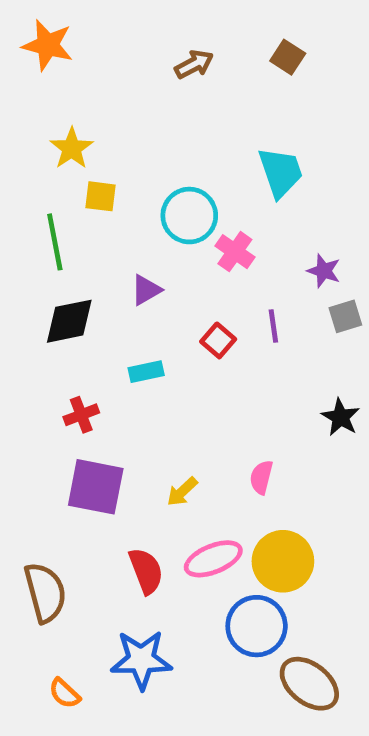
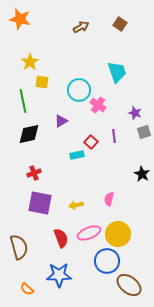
cyan rectangle: (146, 372) -> (77, 155), moved
yellow arrow: (182, 492) -> (76, 205), turned 32

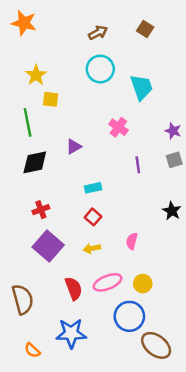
cyan circle: (79, 90) -> (100, 69), moved
purple star: (135, 113) -> (173, 131), moved
red square: (91, 142) -> (93, 217), moved
purple square: (40, 203) -> (48, 246), turned 30
yellow circle: (118, 234) -> (143, 284), size x0.6

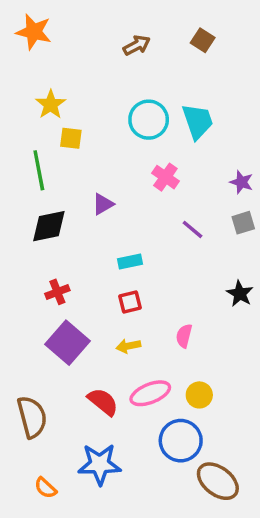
cyan circle: (100, 69) -> (149, 120), moved
purple line: (138, 165) -> (193, 229), turned -42
red square: (93, 217) -> (130, 302), turned 35
red semicircle: (74, 288) -> (103, 402), turned -30

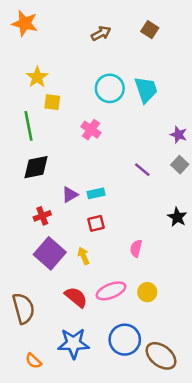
pink cross: (165, 177) -> (91, 130), moved
purple triangle: (103, 204) -> (70, 195), moved
gray square: (243, 223) -> (180, 165), turned -30
yellow arrow: (128, 346) -> (84, 256), moved, turned 78
blue circle: (181, 441) -> (125, 340), moved

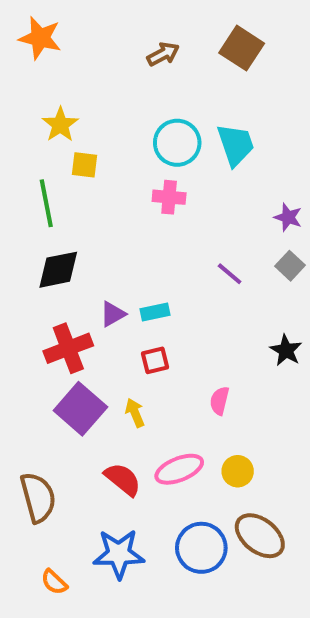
brown square: (150, 30) -> (242, 48), size x1.5
pink cross: (91, 130) -> (169, 197), moved, turned -30
red cross: (42, 216) -> (68, 348), size x1.6
brown ellipse: (161, 356) -> (260, 536), moved

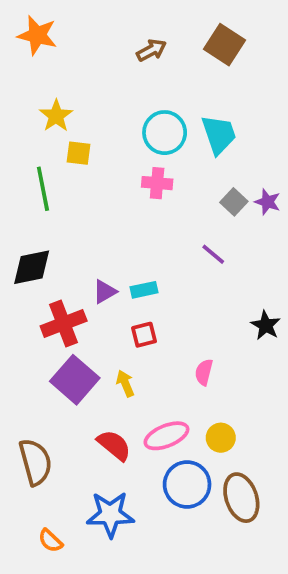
gray square: (290, 266) -> (234, 202), moved
black diamond: (58, 270) -> (32, 267), moved
brown ellipse: (260, 536) -> (241, 498), turned 33
blue circle: (201, 548) -> (187, 484), moved

